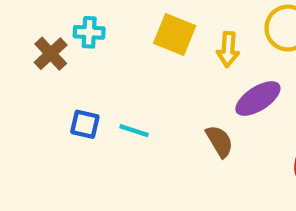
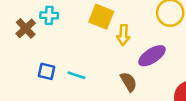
yellow arrow: (228, 49) -> (123, 35), moved

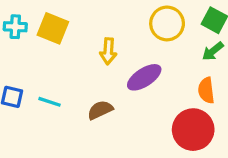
yellow square: (101, 17) -> (53, 28), moved
brown semicircle: (129, 82) -> (100, 110), moved, turned -84

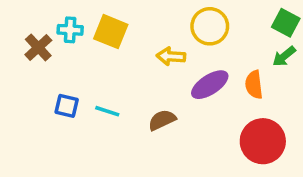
yellow circle: (167, 23) -> (210, 26), moved
yellow arrow: (108, 51) -> (171, 56), turned 90
orange semicircle: (206, 90) -> (254, 85), moved

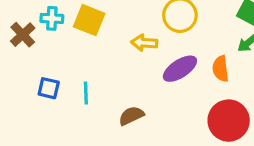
cyan line: (107, 111) -> (86, 93), turned 70
brown semicircle: (162, 120) -> (131, 116), moved

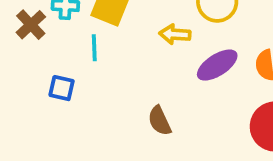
cyan line: (86, 93) -> (94, 48), moved
brown semicircle: (131, 116) -> (160, 121), turned -90

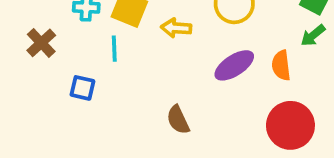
brown cross: (31, 25) -> (41, 43), moved
yellow arrow: (175, 34) -> (176, 28), moved

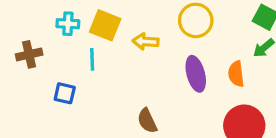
brown cross: (41, 43) -> (29, 54), turned 30
purple ellipse: (234, 65) -> (196, 74), turned -72

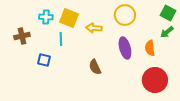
brown semicircle: (147, 121) -> (95, 67), moved

